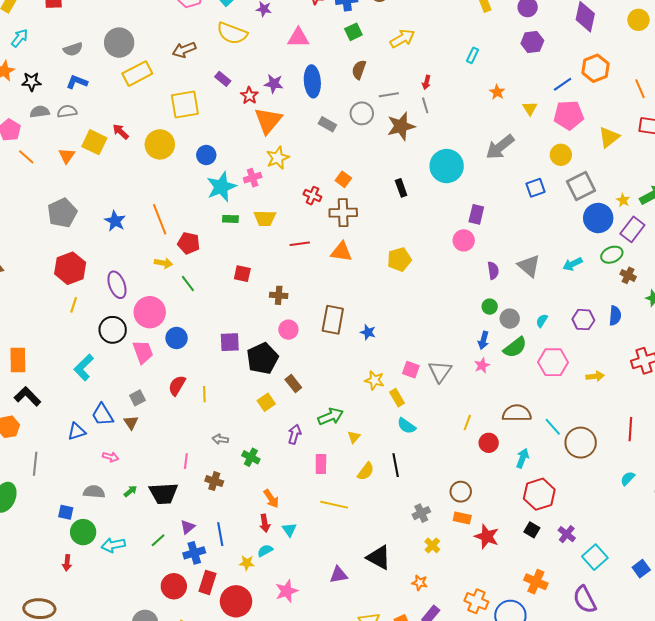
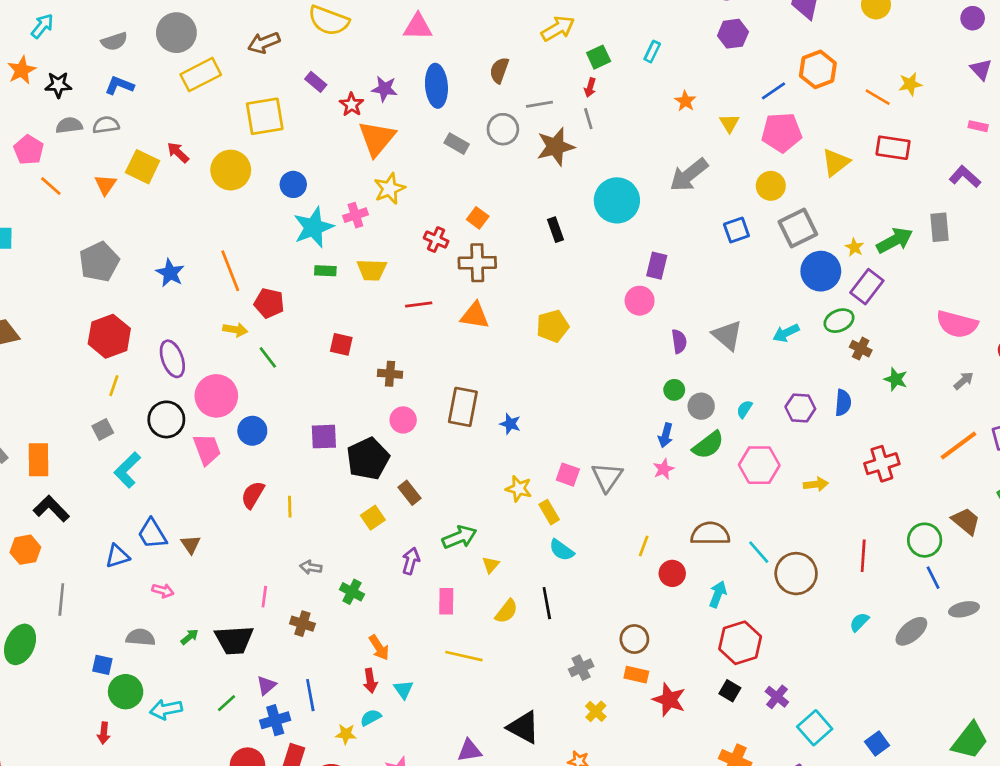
green square: (353, 32) -> (599, 57), moved
orange line: (640, 89) -> (878, 97), turned -36
gray square: (137, 398) -> (103, 429), moved

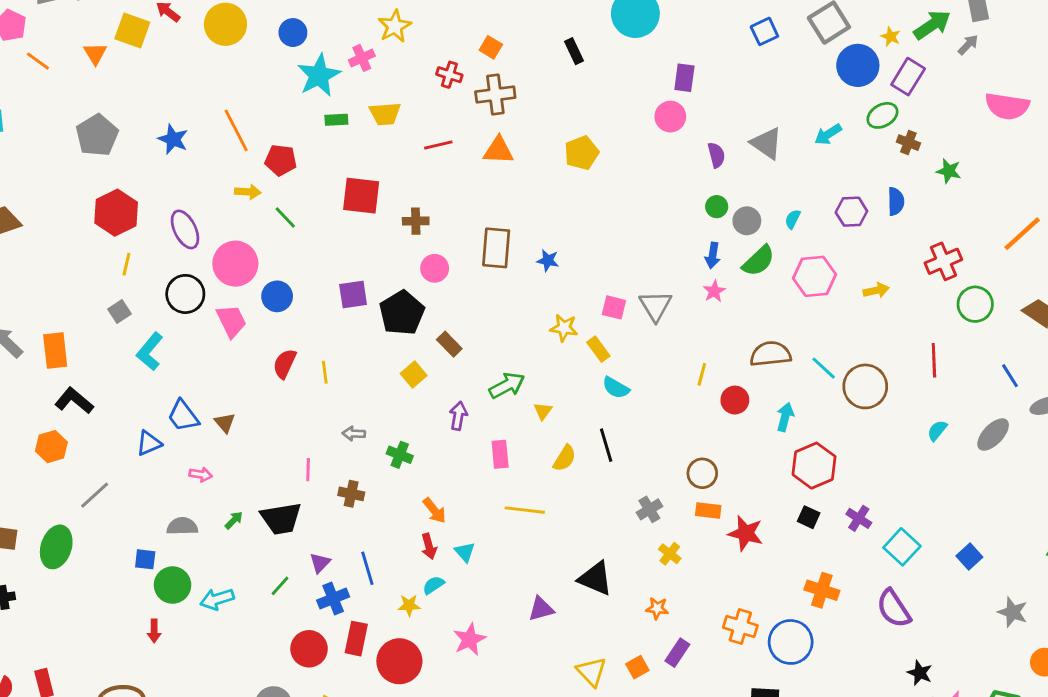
red square: (341, 344) -> (361, 196), size x1.6
gray arrow: (964, 381) -> (968, 45), moved
green circle: (925, 540) -> (975, 304), moved
gray line: (61, 600) -> (95, 495), turned 48

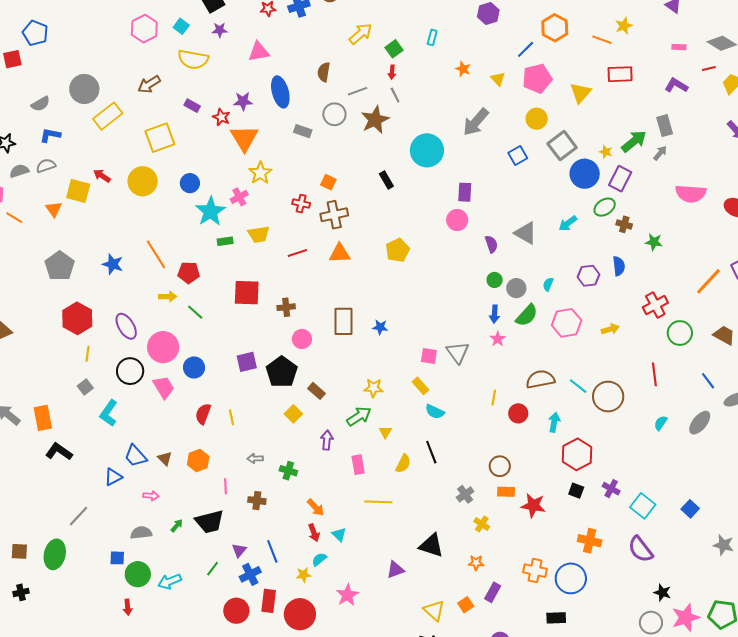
yellow star: (564, 328) -> (373, 388), moved
orange hexagon: (51, 447) -> (198, 460), moved

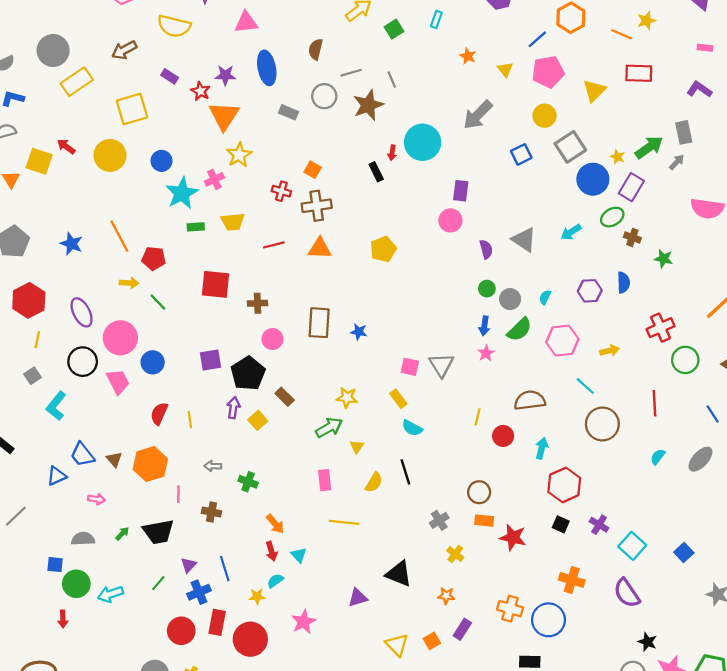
red arrow: (392, 72) -> (392, 153), moved
cyan line: (578, 386) -> (585, 386), moved
purple arrow: (327, 440) -> (233, 408), moved
orange hexagon: (198, 460) -> (150, 464), size x1.4

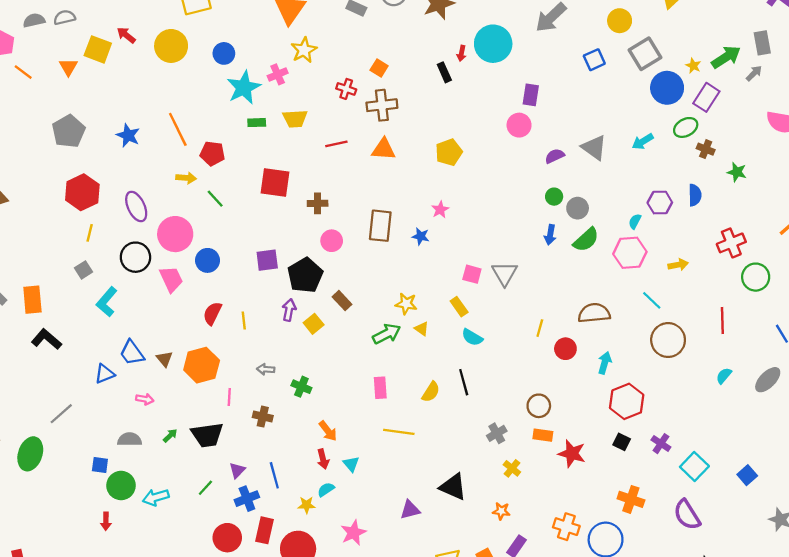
purple semicircle: (486, 249) -> (555, 156), turned -102
cyan semicircle: (545, 297) -> (635, 221), moved
pink star: (486, 353) -> (440, 210), moved
yellow triangle: (357, 447) -> (422, 329), moved, turned -32

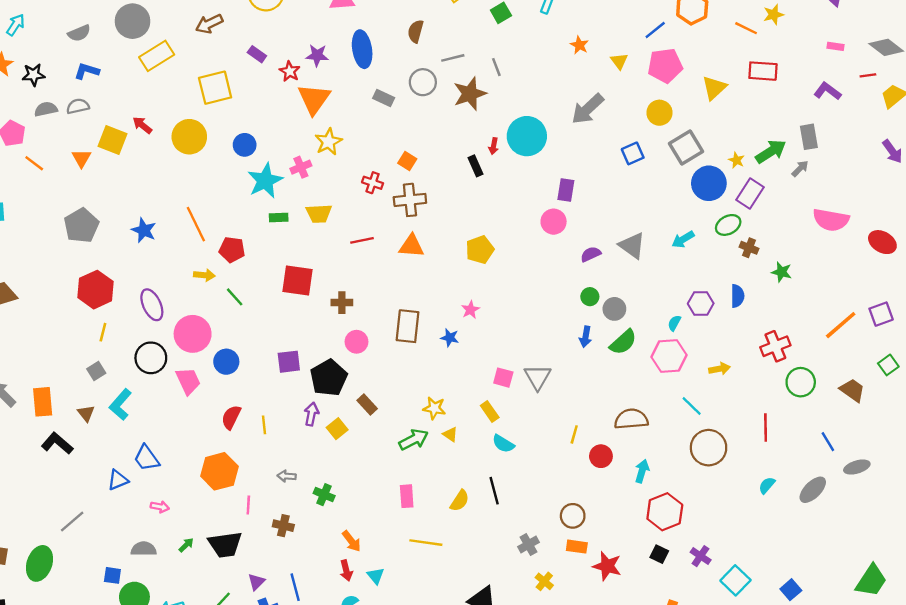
brown triangle: (164, 359) -> (86, 413), moved

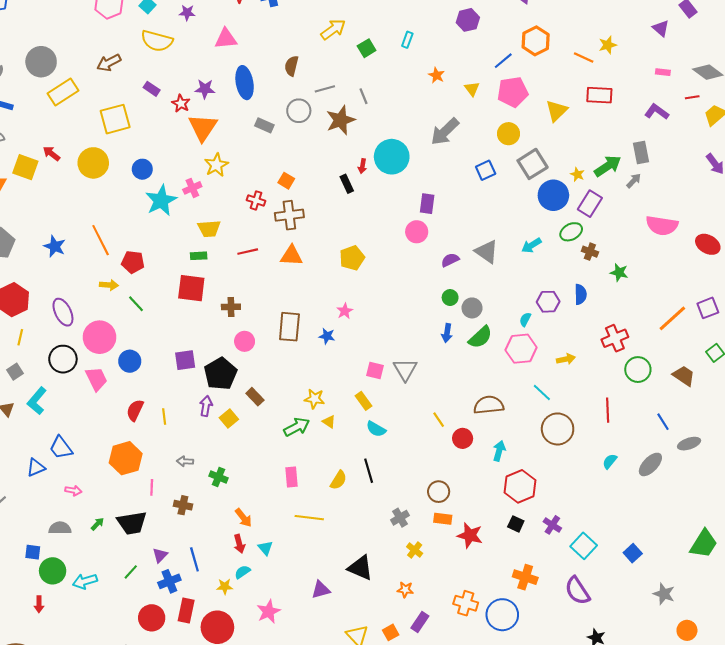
green rectangle: (279, 218) -> (199, 256), moved
yellow line: (574, 434) -> (439, 420), turned -49

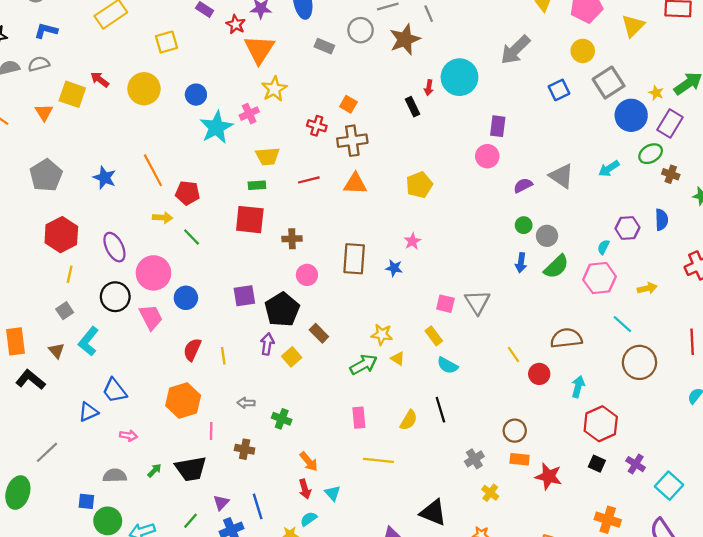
yellow square: (115, 119) -> (166, 42), size x0.7

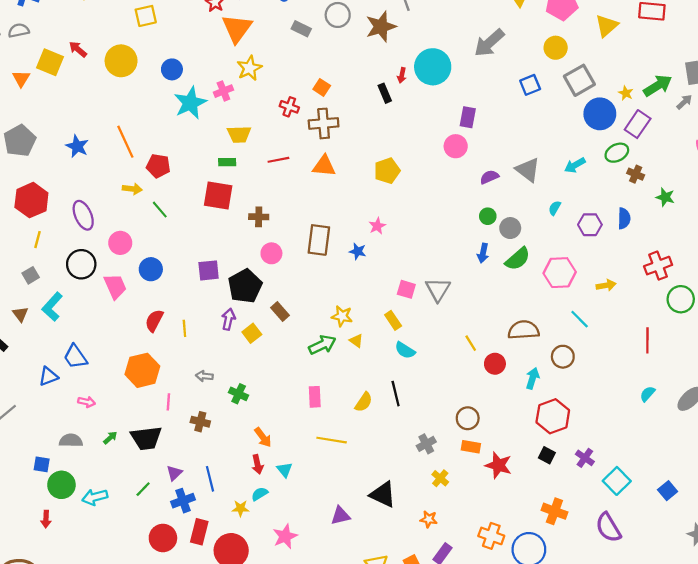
cyan semicircle: (603, 247) -> (555, 208), moved
pink circle: (153, 273) -> (120, 243), size x0.7
brown circle: (639, 362) -> (563, 357), moved, size x0.7

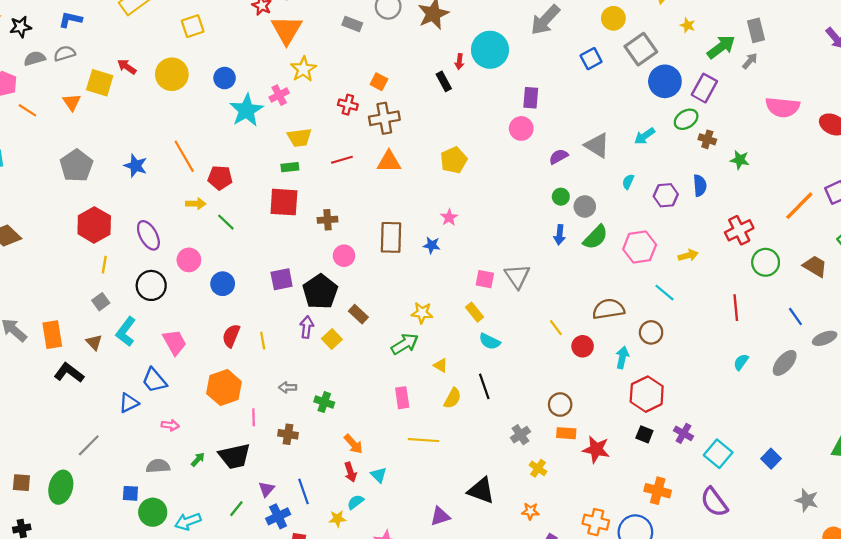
yellow star: (626, 93) -> (688, 25), moved
pink trapezoid: (115, 286) -> (175, 342), moved
yellow triangle: (356, 341) -> (441, 365), moved

